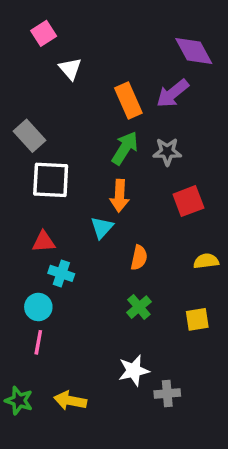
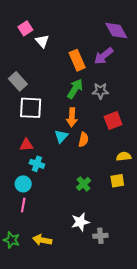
pink square: (44, 33) -> (25, 28), moved
orange semicircle: (139, 258) -> (83, 140), moved
yellow square: (197, 319) -> (117, 181), moved

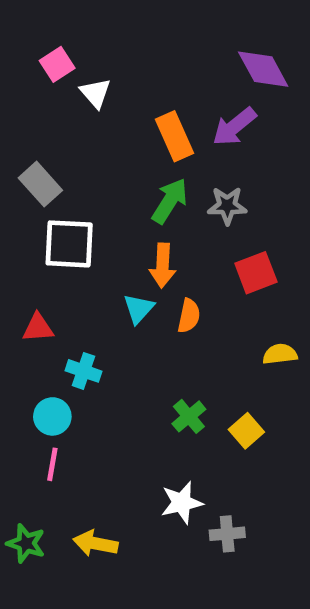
red triangle: (26, 145) -> (38, 328), moved
yellow square: (117, 181) -> (246, 431), moved, turned -32

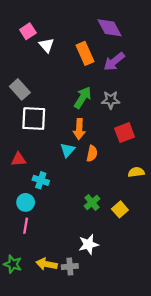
purple diamond: (263, 69) -> (109, 28), moved
orange rectangle: (175, 136) -> (85, 53), moved
gray cross: (227, 534) -> (70, 266), moved

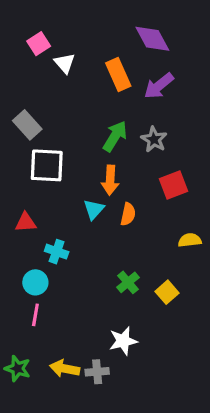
gray star: (111, 100) -> (154, 139), turned 30

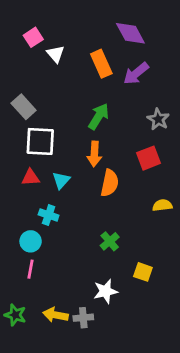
gray star: (154, 139) -> (158, 119), moved
cyan triangle: (94, 209) -> (61, 180), moved
orange semicircle: (128, 214) -> (110, 183), size x1.4
red triangle: (26, 222) -> (31, 178), moved
yellow square: (167, 292) -> (143, 272), moved, turned -30

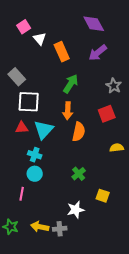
orange rectangle: (101, 64) -> (62, 52), moved
cyan triangle: (61, 180) -> (44, 130), size x1.5
cyan circle: (31, 241) -> (35, 174), moved

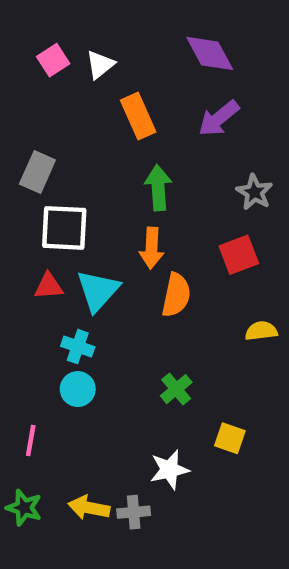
white triangle: (40, 39) -> (100, 65), moved, turned 32
gray rectangle: (17, 77) -> (37, 172), turned 66
green arrow: (71, 84) -> (158, 188), turned -36
pink line: (22, 194) -> (31, 441), moved

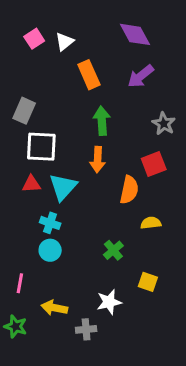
orange semicircle: (176, 295) -> (129, 190), moved
yellow semicircle: (261, 331) -> (151, 223), moved
yellow arrow: (89, 508) -> (54, 308), moved

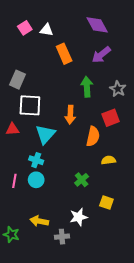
white triangle: (64, 42) -> (46, 30), turned 48
green arrow: (102, 121) -> (87, 87), moved
red triangle: (31, 184) -> (12, 129), moved
pink line: (20, 283) -> (14, 181), moved

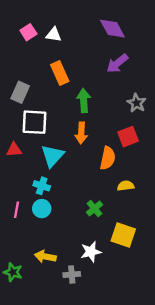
orange rectangle: (64, 54) -> (60, 73), moved
green arrow: (87, 87) -> (84, 101), moved
yellow square: (106, 203) -> (123, 235), size x1.5

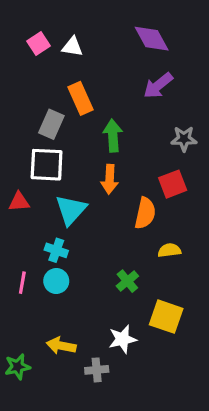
gray rectangle: (20, 92) -> (51, 124), moved
gray star: (136, 103) -> (184, 139), turned -30
green star: (13, 272) -> (17, 367), turned -30

